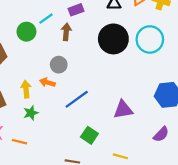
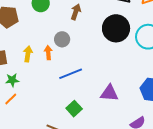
orange arrow: (47, 82) -> (48, 53), turned 56
green star: (31, 113) -> (12, 80), moved
orange line: (19, 142) -> (11, 99), turned -72

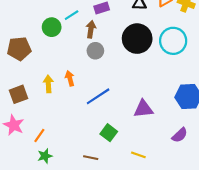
gray circle: (62, 39) -> (95, 51), moved
green star: (12, 80) -> (45, 156), moved

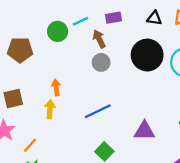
brown arrow: (91, 29) -> (99, 39), turned -42
orange arrow: (70, 78) -> (56, 87), moved
yellow arrow: (48, 84) -> (50, 109), moved

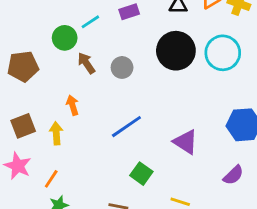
brown arrow: (99, 39) -> (86, 63), moved
yellow arrow: (50, 109) -> (56, 133), moved
purple triangle: (144, 131) -> (186, 142), turned 40

